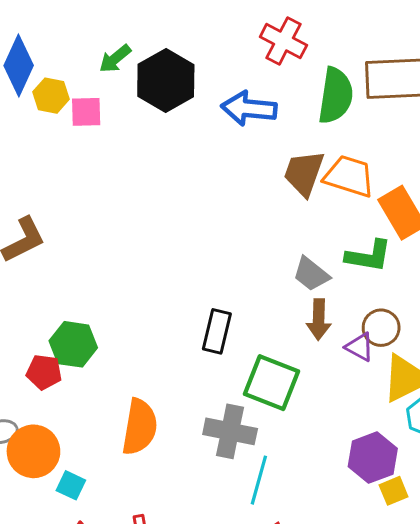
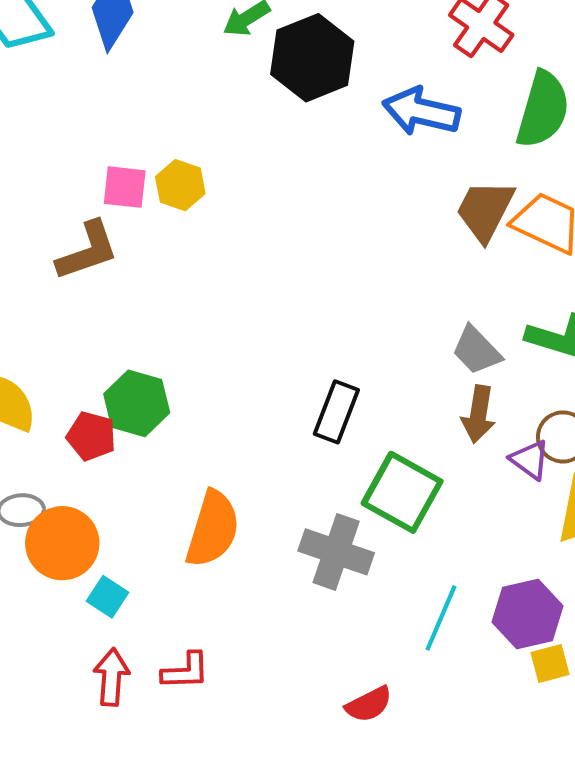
yellow hexagon: (51, 96) -> (180, 185), moved
pink square: (86, 112) -> (125, 187), moved
cyan line: (259, 480) -> (441, 618), moved

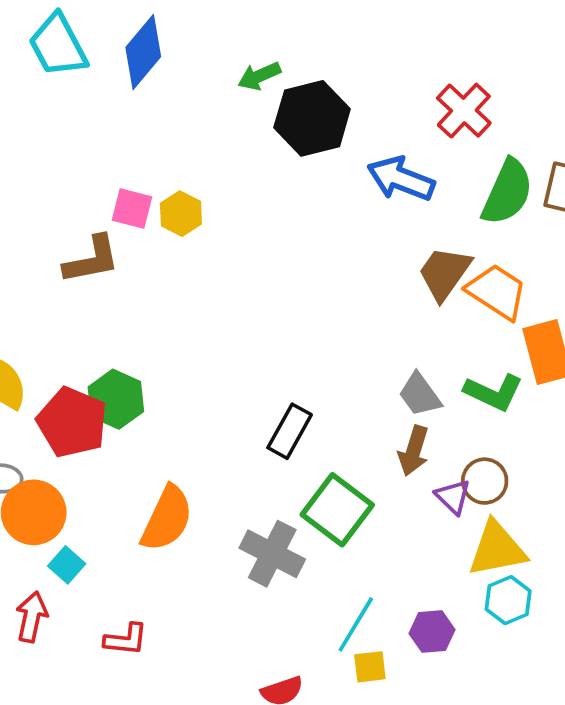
red pentagon: (91, 436) -> (72, 422), size x1.6
purple hexagon: (528, 614) -> (432, 632), size x0.7
yellow square: (550, 663) -> (370, 667), moved
red arrow: (111, 677) -> (32, 617), moved

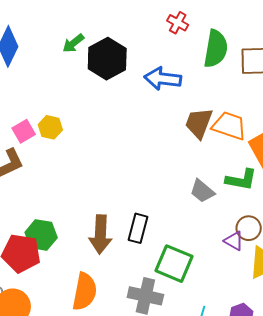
red cross: (464, 111) -> (178, 23), moved, size x0.7
green semicircle: (507, 192) -> (216, 49), moved
pink square: (132, 209) -> (24, 131), turned -30
brown arrow: (414, 451) -> (100, 234), moved, size x1.4

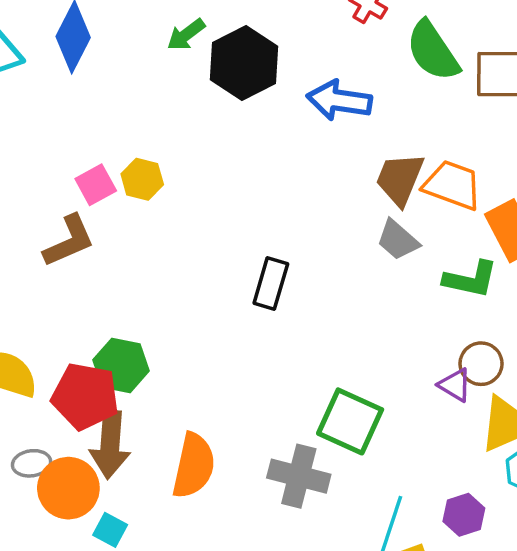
green semicircle: (216, 49) -> (433, 51), turned 135
gray trapezoid: (202, 191) -> (398, 240), moved
black rectangle: (138, 228) -> (271, 284), moved
brown arrow: (100, 234) -> (110, 445), moved

